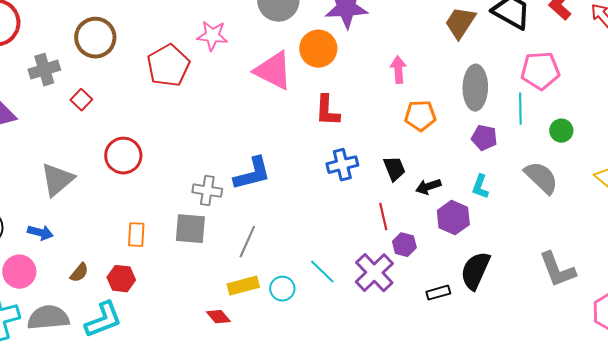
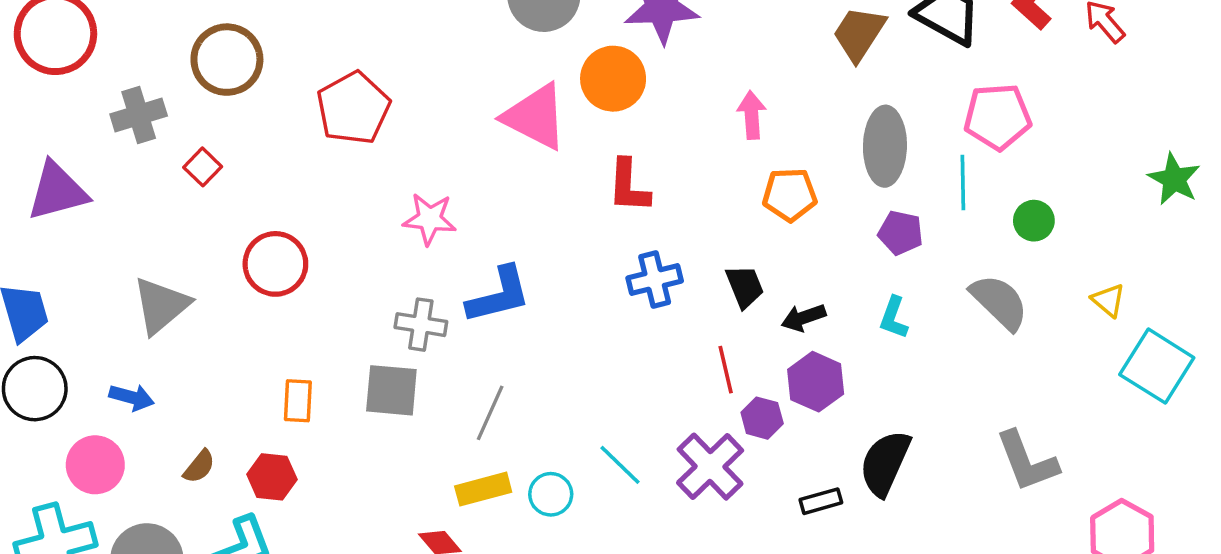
pink star: (212, 36) -> (430, 219), moved
purple hexagon: (453, 218) -> (816, 382), moved

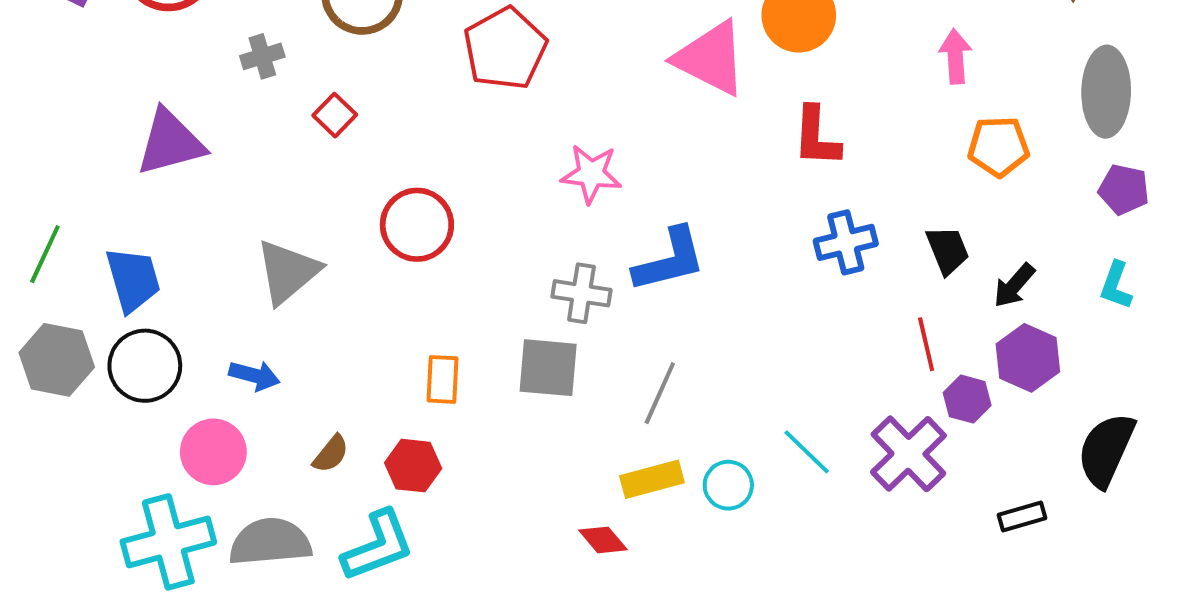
gray cross: (139, 115) -> (262, 56), size x0.7
black arrow: (804, 318) -> (1014, 285), turned -30
black rectangle: (821, 501) -> (1022, 516), moved

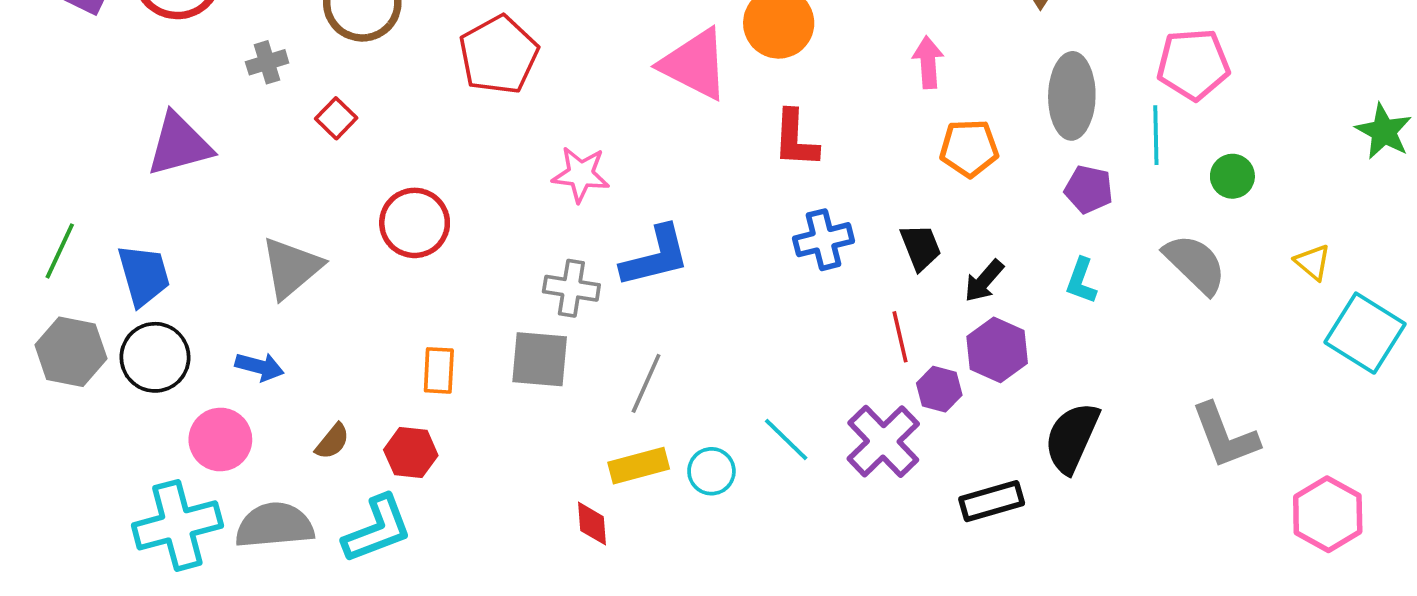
black rectangle: (1022, 516) -> (992, 501), size x1.4
red diamond: (603, 540) -> (592, 524), turned 36

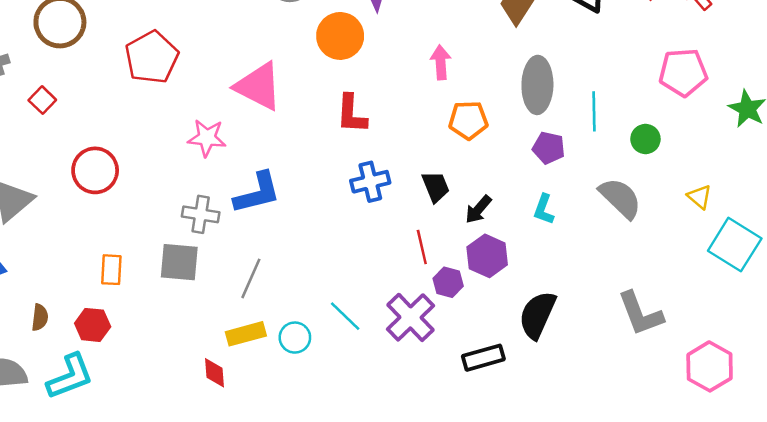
pink triangle: (695, 64) -> (258, 86), moved
pink pentagon: (1193, 64) -> (683, 72), moved
brown semicircle: (332, 441) -> (40, 317), turned -32

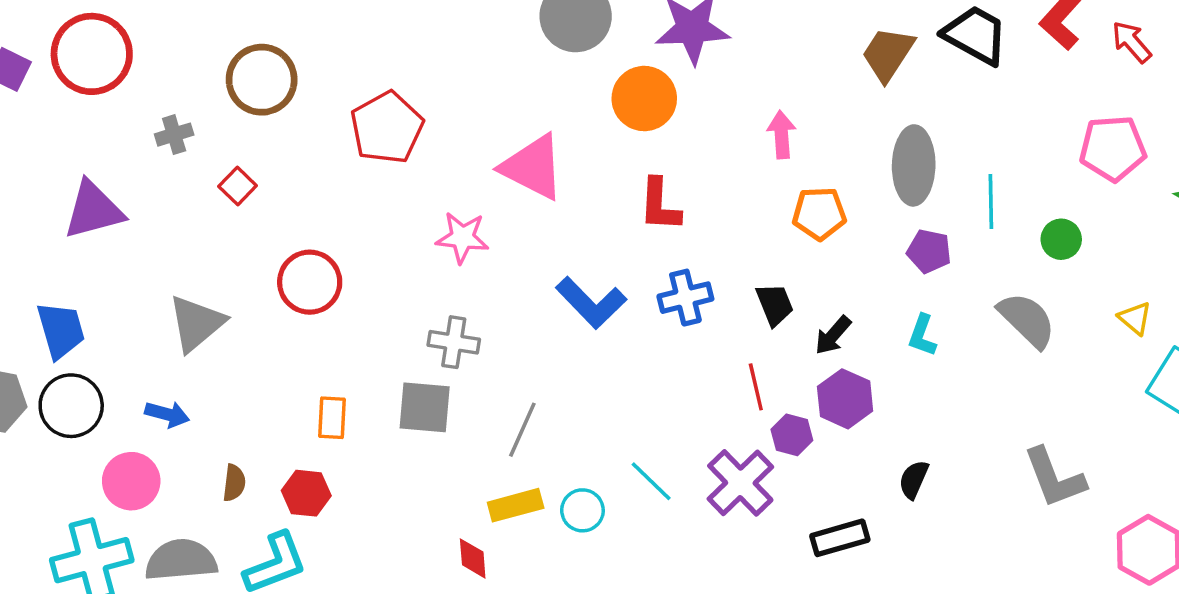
blue L-shape: (257, 193) -> (591, 303), moved, turned 60
black semicircle: (537, 315) -> (914, 479), size x0.6

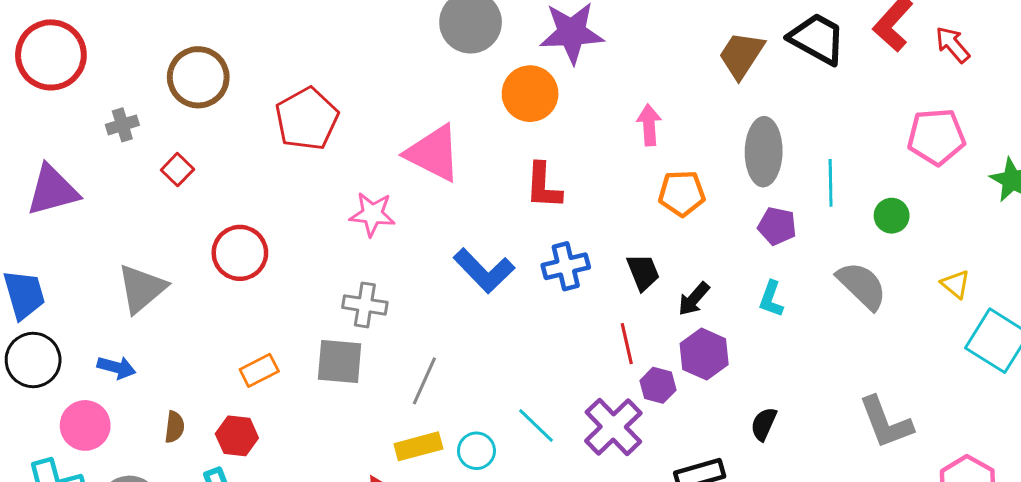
orange rectangle: (332, 418) -> (259, 370), turned 60

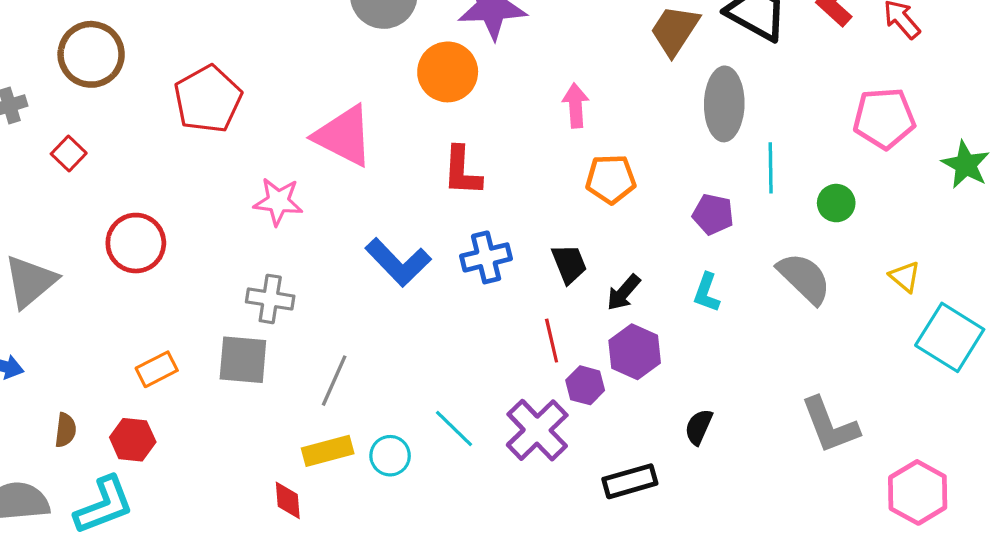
gray ellipse: (764, 152) -> (724, 104), moved

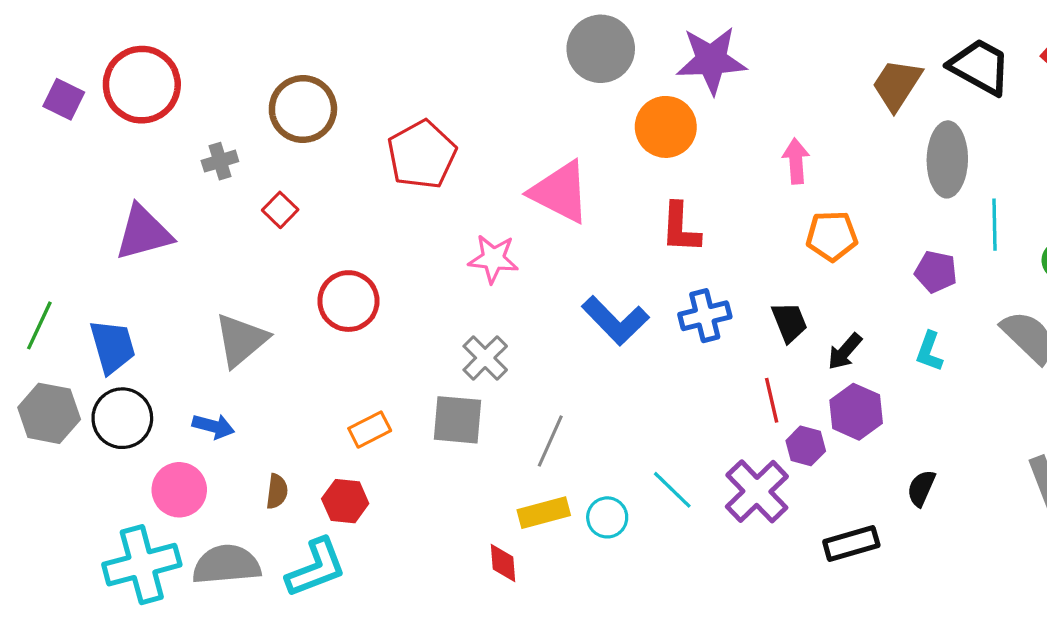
gray cross: (270, 299) -> (485, 358), turned 36

